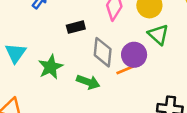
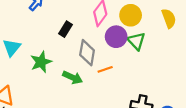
black rectangle: (76, 27) -> (65, 29), turned -48
purple circle: (134, 55) -> (116, 37), moved

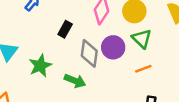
purple circle: (116, 37) -> (113, 47), moved
orange line: (105, 69) -> (143, 69), moved

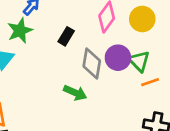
green triangle: (142, 39) -> (139, 61), moved
green star: (40, 66) -> (20, 31), moved

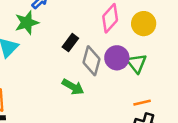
black rectangle: (66, 36) -> (70, 43), moved
orange line: (150, 82) -> (142, 103), moved

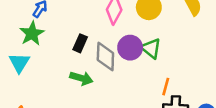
green arrow: (73, 87) -> (81, 78), moved
orange line: (142, 103) -> (166, 87), turned -48

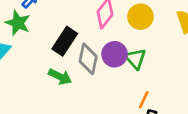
green star: (32, 34) -> (18, 23), turned -30
black rectangle: (80, 43) -> (65, 41), size x1.5

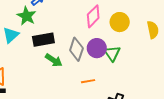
black rectangle: (65, 41) -> (43, 40), moved, turned 40
orange line: (144, 100) -> (88, 81), moved, turned 48

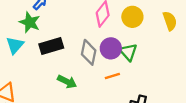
green arrow: (54, 60) -> (67, 82), moved
orange line: (88, 81) -> (112, 76), moved

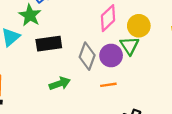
green triangle: (128, 52) -> (129, 46), moved
green arrow: (67, 82) -> (60, 84), turned -54

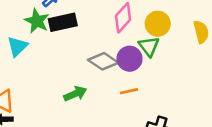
black rectangle: (49, 44) -> (63, 22), moved
gray diamond: (87, 56) -> (103, 61), turned -72

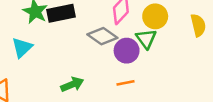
cyan triangle: (17, 46) -> (22, 48), moved
gray diamond: (103, 61) -> (102, 36), moved

